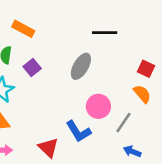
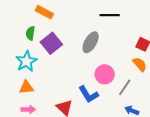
purple square: (32, 68) -> (51, 43), size x1.5

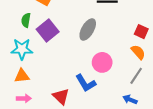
cyan star: (26, 61) -> (22, 49), turned 30
gray line: (125, 87) -> (136, 76), moved

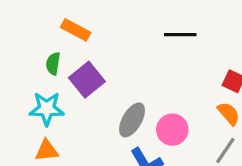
gray ellipse: (88, 29) -> (132, 120), moved

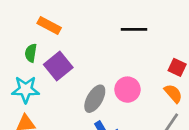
pink circle: (172, 130) -> (127, 90), moved

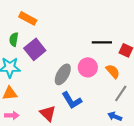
black line: (134, 29) -> (102, 42), moved
orange semicircle: (173, 93) -> (113, 71), moved

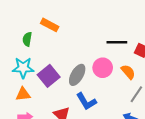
orange rectangle: (28, 18) -> (50, 25), moved
purple square: (35, 49) -> (49, 76), moved

